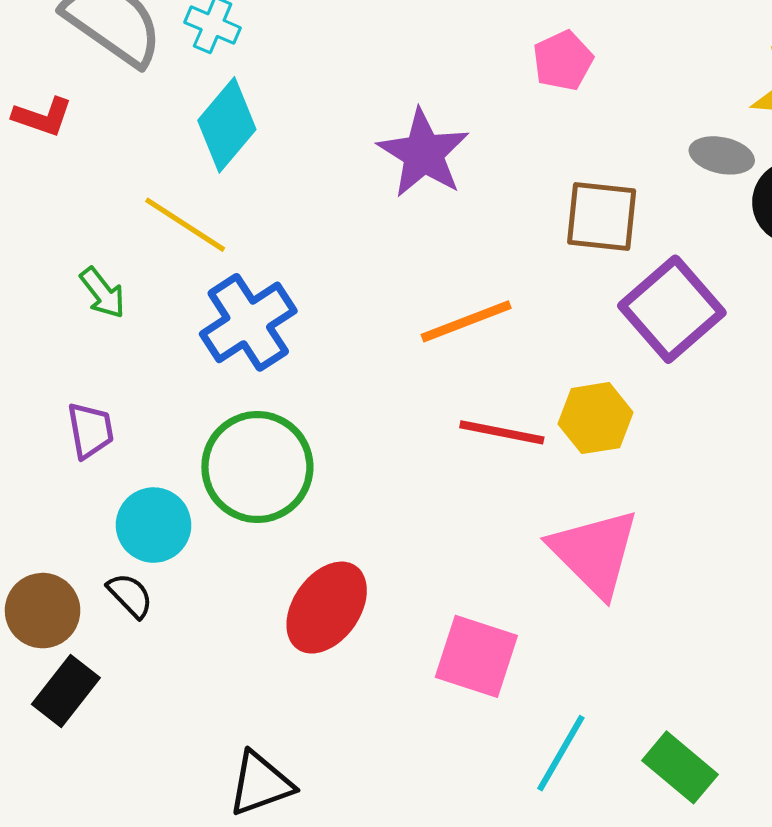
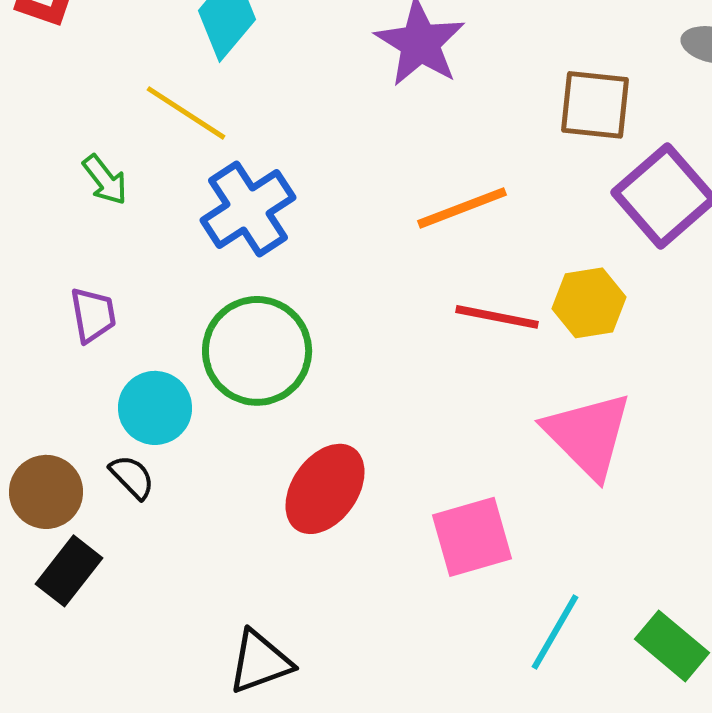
pink square: (476, 656) -> (472, 537), turned -34

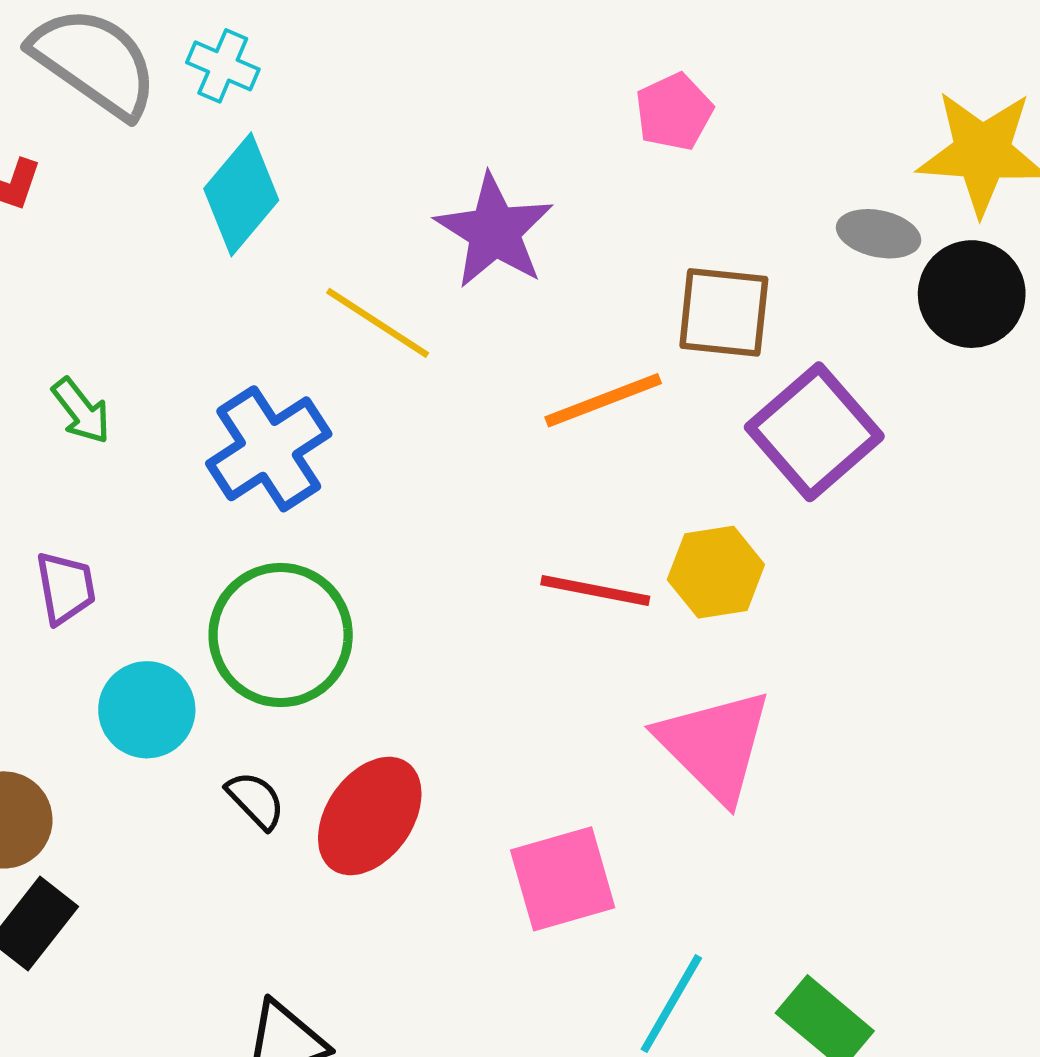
yellow line: (186, 113) -> (378, 323), moved
orange line: (462, 208) -> (603, 400), moved
black semicircle: (132, 477) -> (256, 800), moved

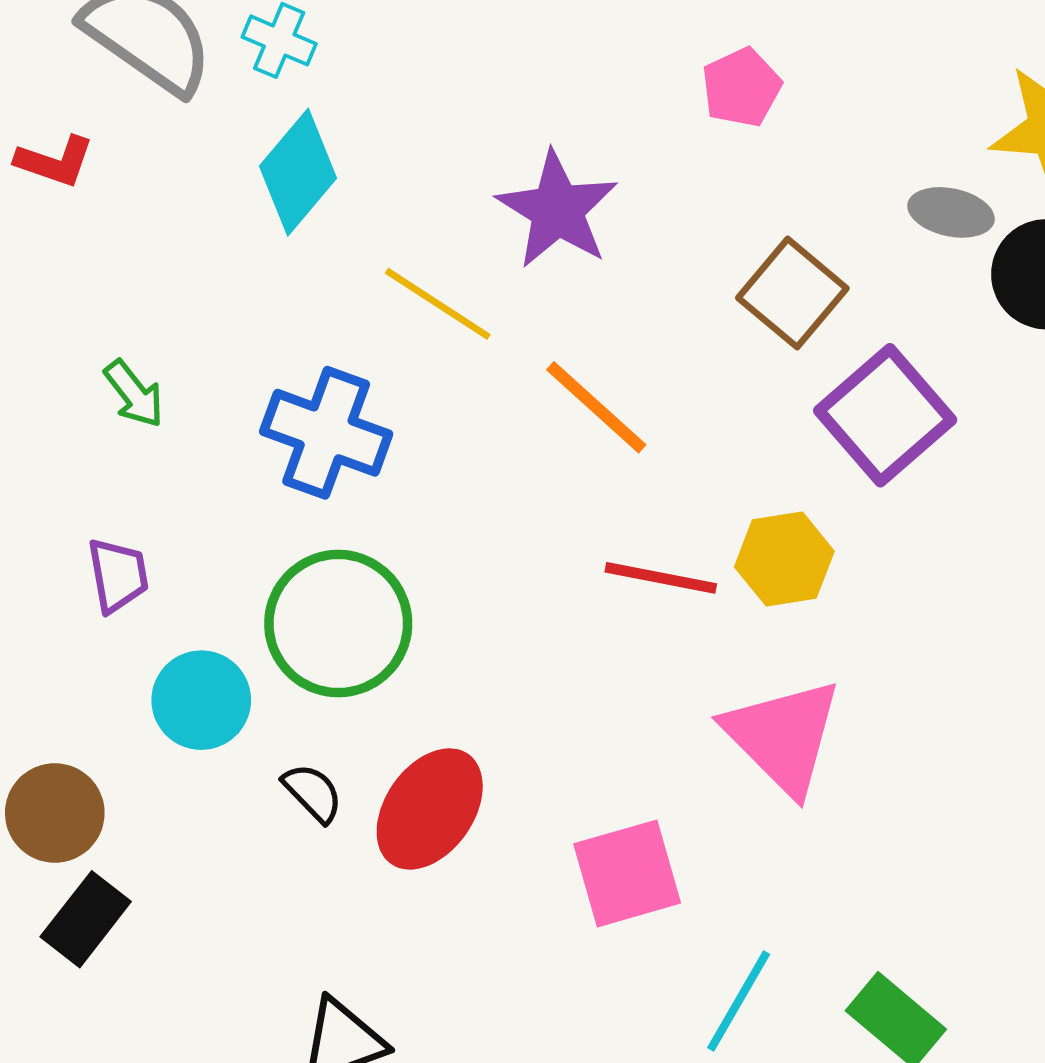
brown square: (724, 312) -> (792, 293), turned 34
orange line: (603, 400) -> (596, 407), moved, turned 63
blue cross: (269, 449) -> (326, 433), turned -37

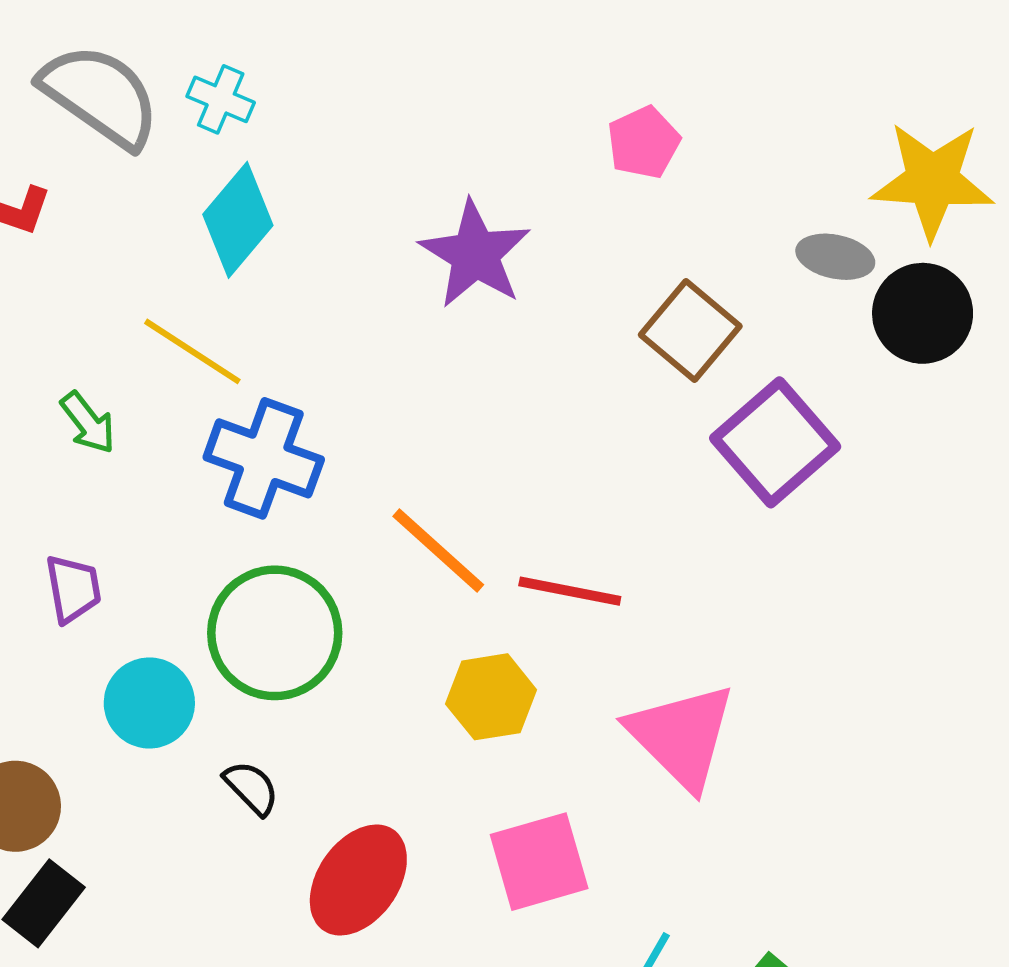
yellow line: (438, 304) -> (192, 351), moved
orange line: (596, 407) -> (438, 551), moved
yellow hexagon: (784, 559) -> (491, 697), moved
red ellipse: (430, 809) -> (358, 880), moved

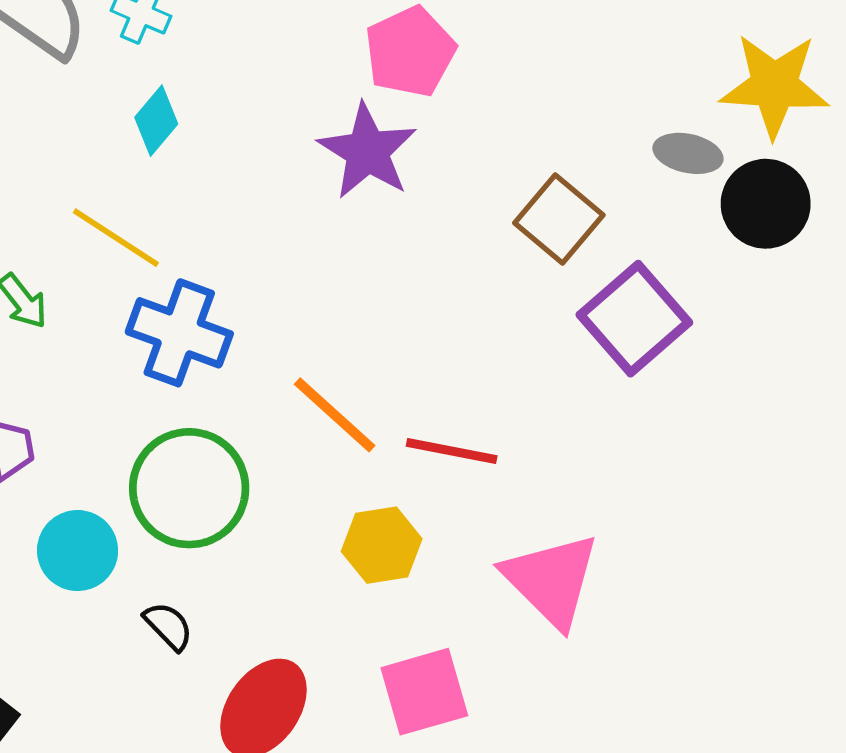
pink pentagon: (644, 142) -> (410, 52), moved, size x1.4
cyan diamond: (238, 220) -> (156, 121), size x0.7

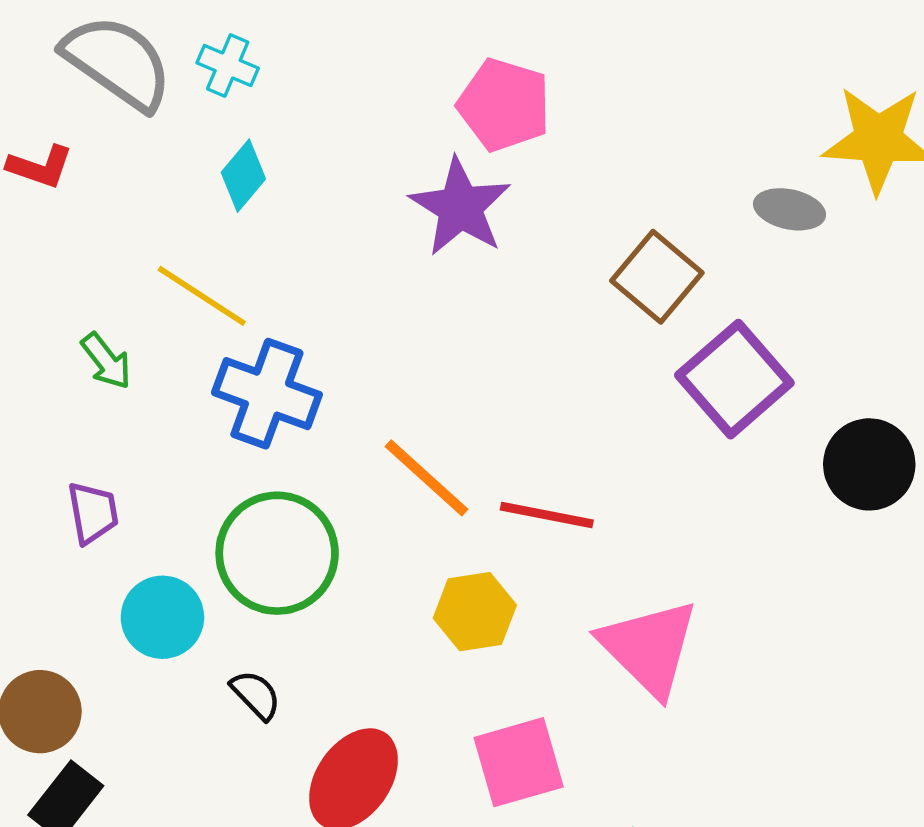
pink pentagon: (410, 52) -> (504, 105), turned -30
black circle: (766, 204) -> (869, 464), moved

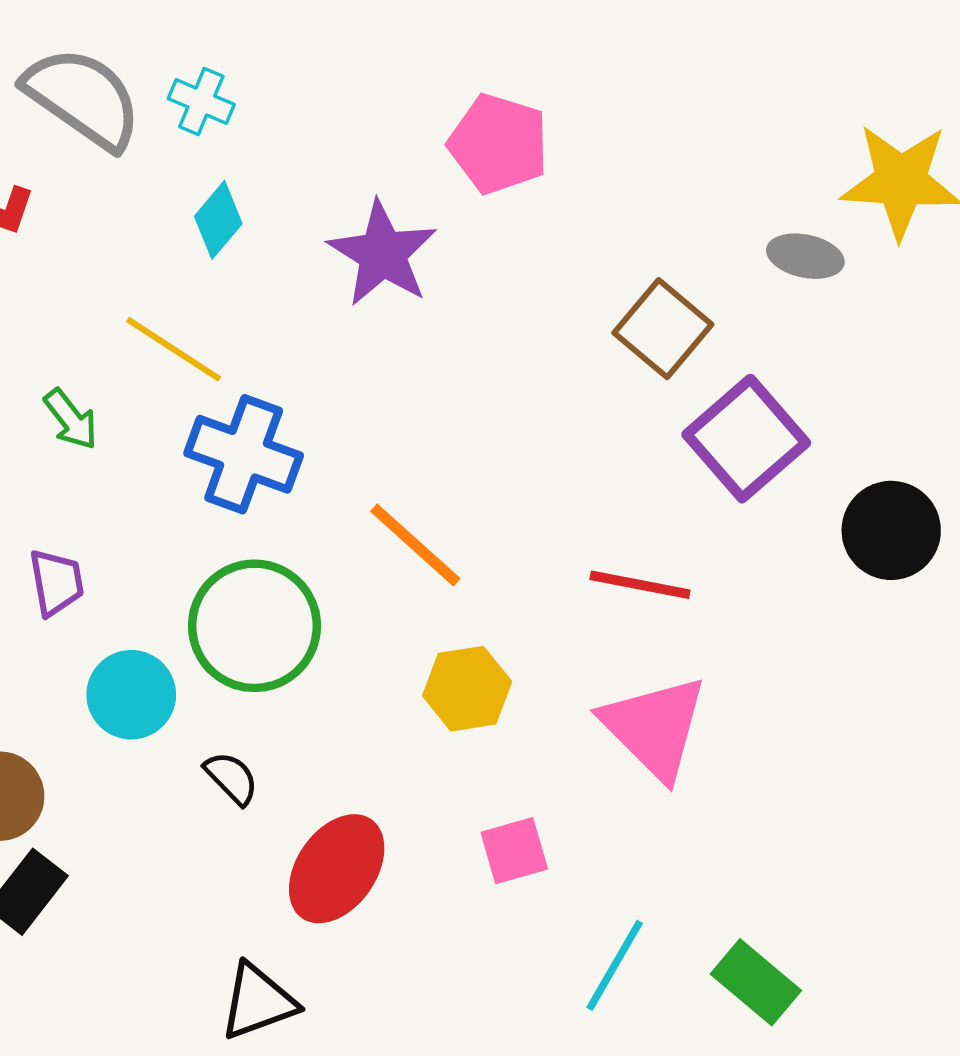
purple star: (460, 207) -> (383, 254), moved
red line: (547, 515) -> (640, 585), moved
pink square: (519, 762) -> (514, 851), size x0.7

